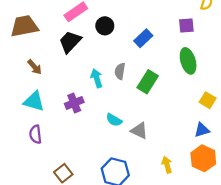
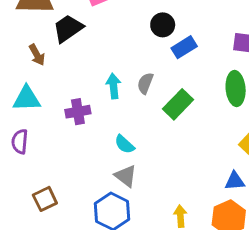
black circle: (105, 26) -> (163, 25), moved
black trapezoid: (70, 42) -> (68, 28), moved
cyan triangle: (34, 101) -> (27, 99), turned -30
gray triangle: (139, 131) -> (126, 176), moved

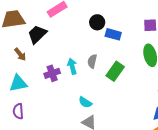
blue rectangle: (184, 47) -> (113, 34), turned 56
purple cross: (78, 112) -> (52, 73), moved

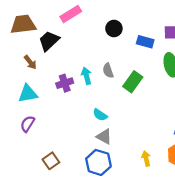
blue rectangle: (113, 34) -> (145, 42), moved
gray semicircle: (92, 61) -> (108, 71), turned -32
purple semicircle: (18, 111) -> (27, 124), turned 35

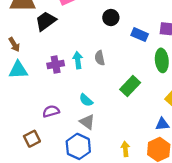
brown arrow: (30, 62) -> (14, 45), moved
green rectangle: (133, 82) -> (130, 86), moved
purple semicircle: (27, 124) -> (51, 111), moved, turned 35

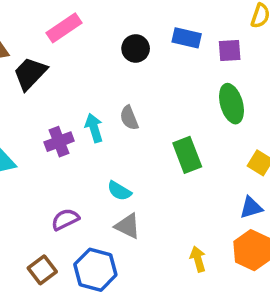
blue rectangle: (140, 35) -> (187, 38), moved
green rectangle: (130, 86) -> (187, 155), turned -54
blue hexagon: (78, 146) -> (95, 270), moved

